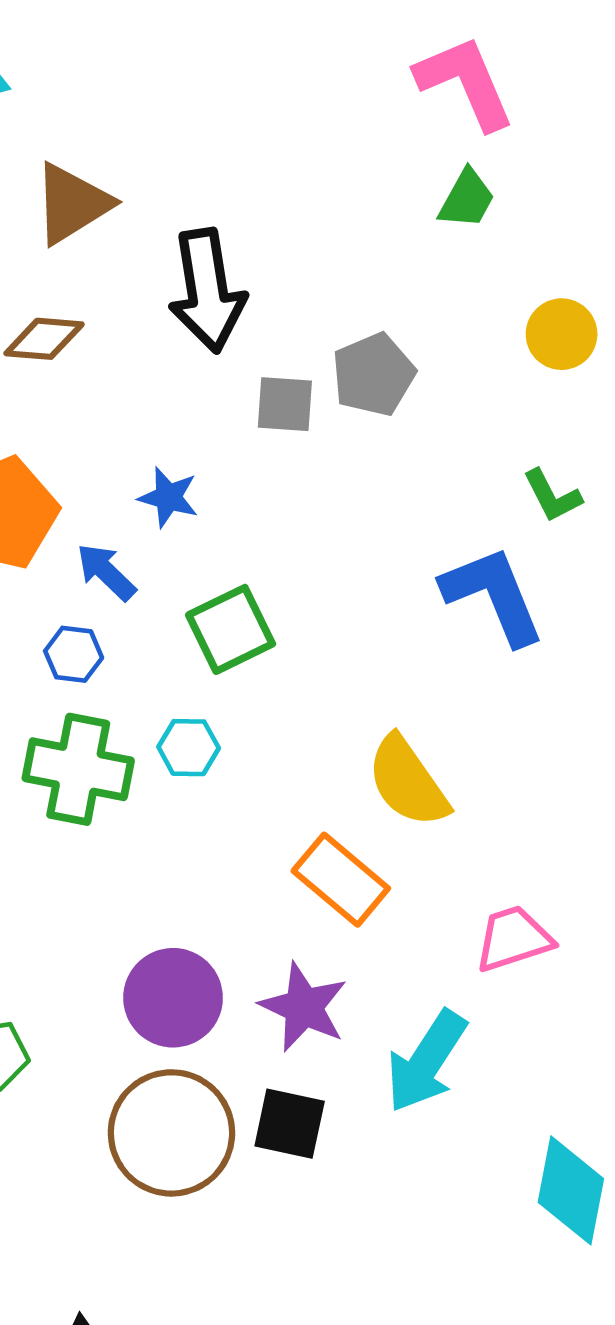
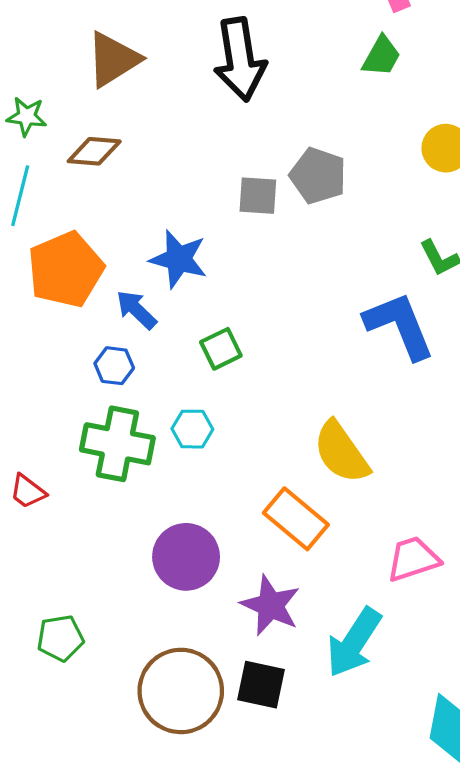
black arrow: (207, 291) -> (240, 59), moved
gray pentagon: (374, 375) -> (318, 176), turned -30
blue star: (168, 497) -> (179, 259), size x1.4
green square: (231, 629) -> (221, 349), size x0.7
purple circle: (173, 998) -> (186, 557), moved

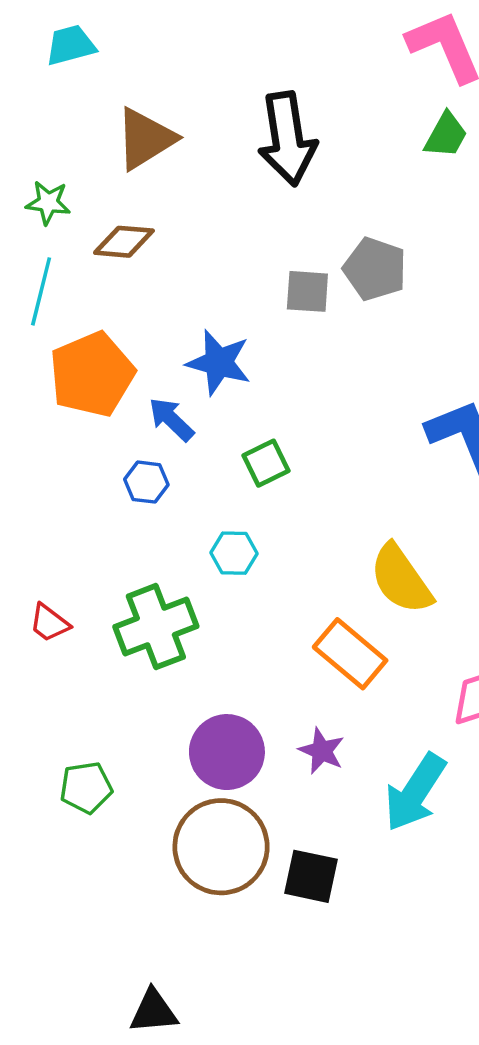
green cross: (117, 444) -> (156, 627), moved, turned -32
purple circle: (186, 557) -> (227, 752), moved
purple star: (271, 605) -> (322, 751), size x0.7
black square: (261, 685) -> (311, 876), moved

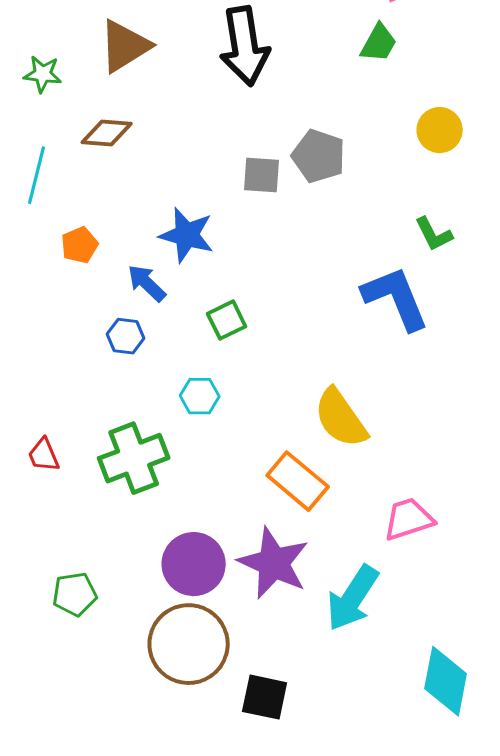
green star: (48, 203) -> (43, 74), moved
orange pentagon: (92, 374) -> (80, 245), size x0.5
red trapezoid: (49, 623) -> (44, 455), turned 30
purple star: (322, 751) -> (274, 563), size x1.8
black square: (311, 876) -> (265, 697), moved

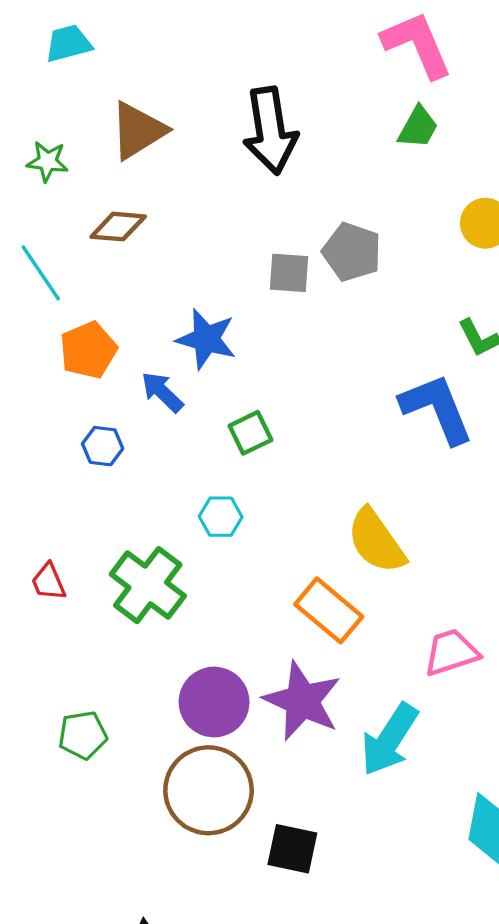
cyan line: (37, 175) -> (41, 273), turned -48
orange pentagon: (80, 245) -> (88, 350), size x1.4
blue hexagon: (126, 336) -> (103, 446), moved
green cross: (134, 458) -> (148, 585), turned -32

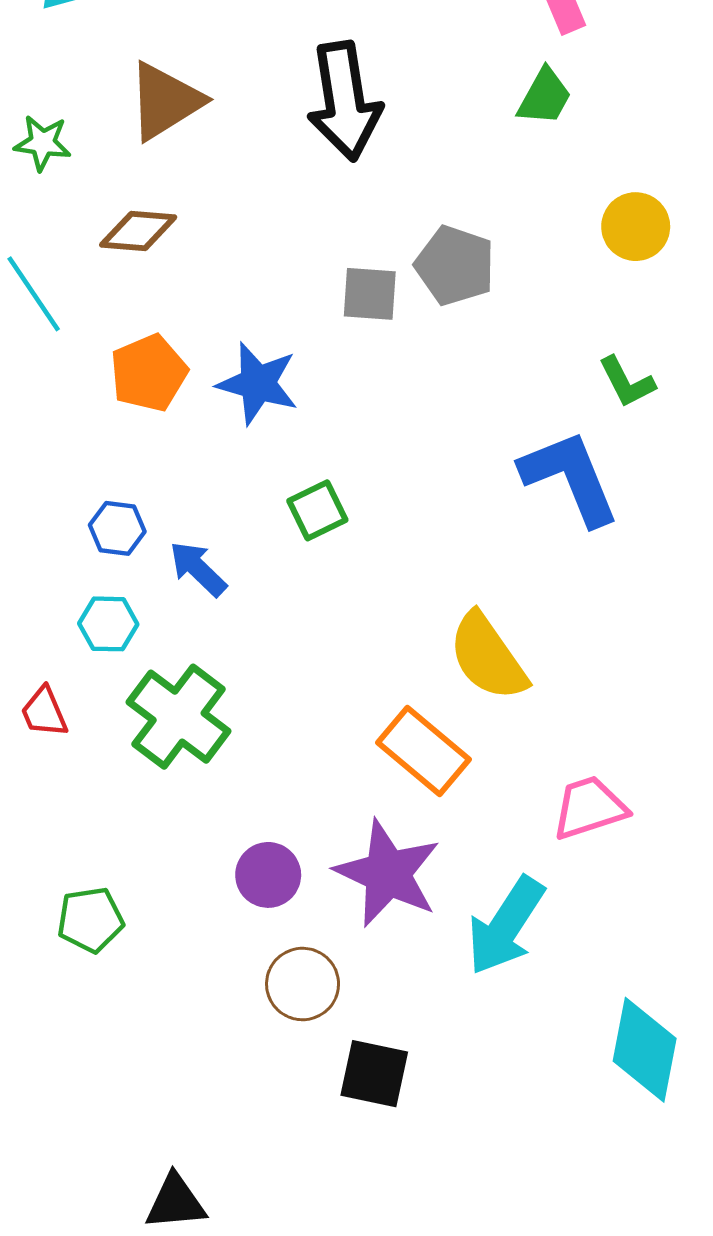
orange pentagon: (88, 350) -> (149, 373), moved
blue arrow: (162, 392) -> (198, 569), moved
cyan hexagon: (221, 517) -> (108, 624), moved
purple circle: (214, 702) -> (268, 875), size x0.7
brown circle: (209, 790) -> (303, 984), moved, size x0.6

